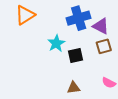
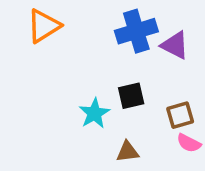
cyan star: (56, 43) -> (94, 113), moved
brown square: (104, 46) -> (180, 115), moved

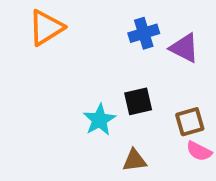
blue cross: (136, 31) -> (144, 33), size x0.7

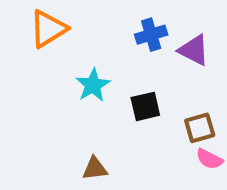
cyan star: (99, 120) -> (93, 85), moved
brown triangle: (134, 160) -> (95, 169), moved

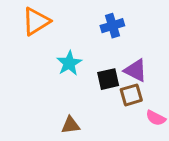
purple triangle: (194, 50) -> (136, 70), moved
brown square: (200, 128) -> (131, 95), moved

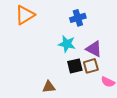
cyan star: (69, 63) -> (67, 44), moved, turned -30
black square: (108, 79) -> (75, 66), moved

